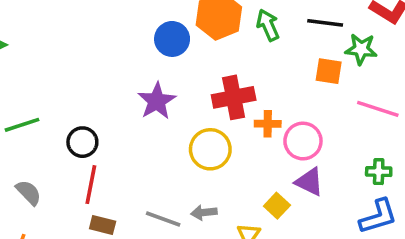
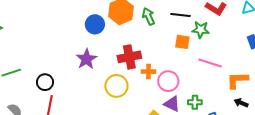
green cross: (379, 172) -> (195, 102), moved

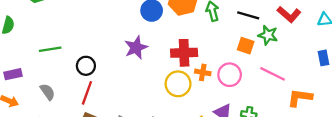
pink circle: (168, 81) -> (230, 75), moved
yellow circle: (116, 86) -> (178, 84), moved

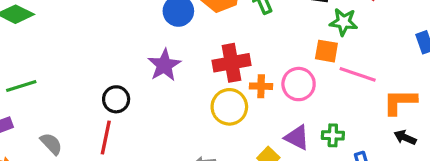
orange square: (246, 46) -> (326, 51), moved
green line: (50, 49) -> (21, 86), moved
black circle: (86, 66) -> (116, 99), moved

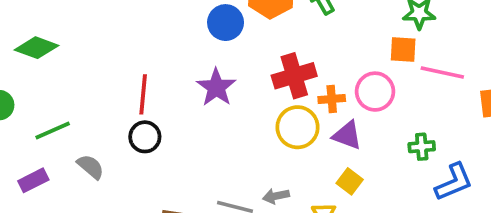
black circle: (116, 99) -> (145, 137), moved
red line: (106, 137) -> (143, 94), moved
purple triangle: (297, 137) -> (347, 135), moved
gray semicircle: (51, 144) -> (91, 167), moved

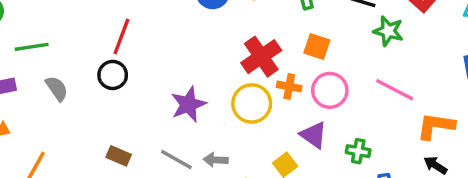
orange square: (403, 49) -> (317, 46), moved
red cross: (294, 76) -> (261, 57), turned -33
purple star: (216, 87) -> (188, 104), moved
purple triangle: (347, 135) -> (314, 135), moved

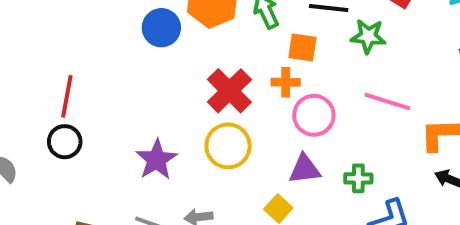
orange square: (317, 46) -> (302, 48), moved
orange cross: (289, 87) -> (286, 82), moved
purple triangle: (314, 135) -> (305, 169), turned -32

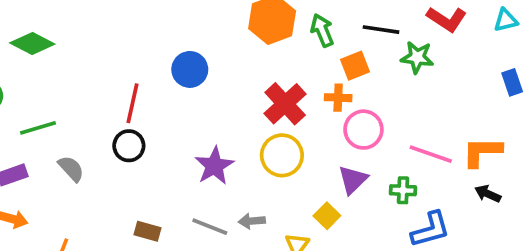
blue circle: (161, 28) -> (190, 69), moved
orange square: (302, 48) -> (355, 66), turned -32
pink line: (387, 101) -> (431, 154), moved
purple triangle: (305, 169) -> (353, 180), turned -40

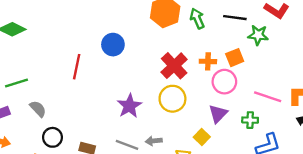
orange square: (355, 66) -> (235, 58), moved
black circle: (129, 146) -> (52, 137), moved

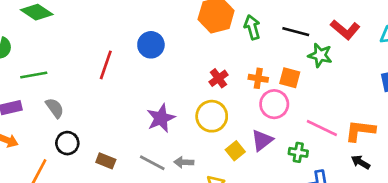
orange square: (235, 58) -> (290, 78), turned 30
red cross: (174, 66) -> (218, 78), size x0.6
yellow square: (202, 137) -> (235, 151), moved

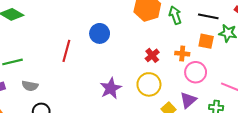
orange square: (290, 78) -> (206, 41), moved
gray semicircle: (55, 108) -> (30, 86), turned 140

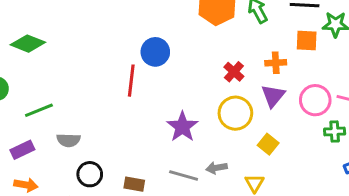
red line: (66, 51) -> (131, 81), moved
pink circle: (196, 72) -> (315, 100), moved
purple triangle: (188, 100) -> (273, 96), moved

